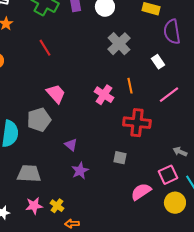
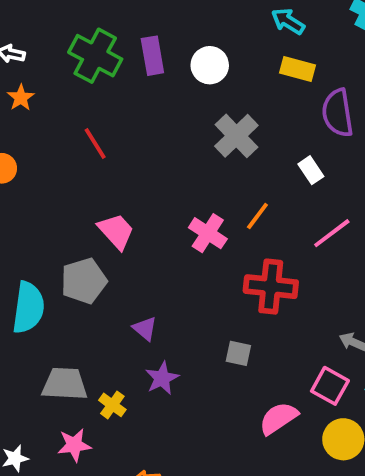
orange line: (130, 86) -> (257, 216), turned 49
pink square: (168, 175) -> (330, 386), turned -36
yellow cross: (57, 206) -> (112, 405), moved

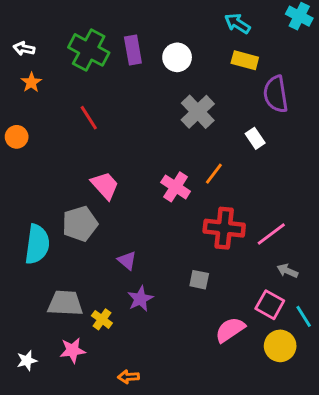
pink line: (332, 233) -> (271, 234), moved

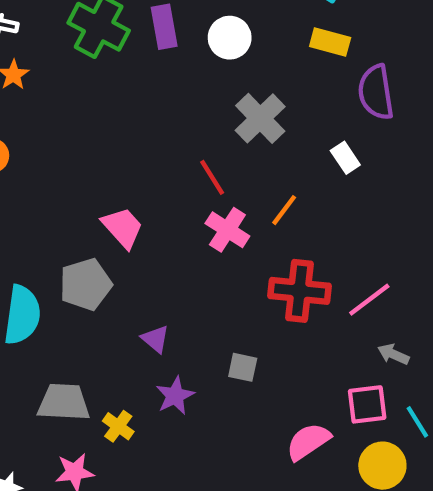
red line: (89, 118) -> (212, 177), moved
gray square: (199, 280) -> (243, 367), moved
pink square: (270, 305) -> (367, 404), turned -36

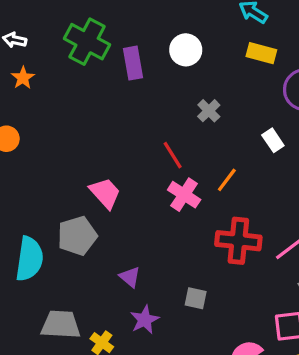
purple rectangle: (164, 27) -> (133, 63), moved
gray cross: (260, 118) -> (209, 111), size x0.6

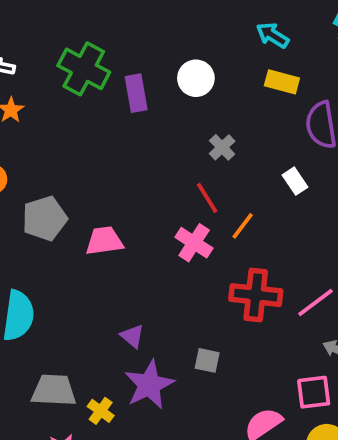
red line: (173, 155) -> (207, 198), moved
pink trapezoid: (105, 193) -> (104, 241), turned -56
gray pentagon: (77, 236) -> (45, 218), moved
purple star: (145, 320) -> (149, 385), size x1.5

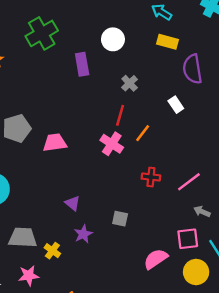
green cross: (84, 69) -> (42, 33), turned 32
purple rectangle: (136, 93) -> (82, 64), moved
red line: (207, 198) -> (120, 115), turned 48
red cross: (256, 295) -> (151, 177), size x0.6
purple star: (149, 385) -> (83, 234), size x0.6

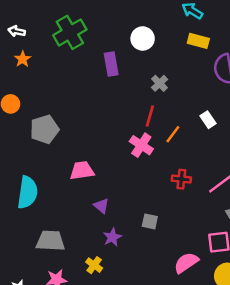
white rectangle: (176, 105) -> (208, 120), moved
pink trapezoid: (55, 143) -> (82, 171), moved
yellow cross: (52, 251) -> (94, 265), moved

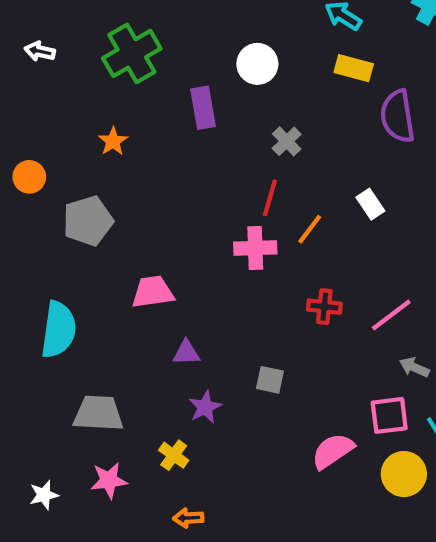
orange star: (23, 59) -> (113, 141), moved
pink cross: (141, 145) -> (255, 248), turned -35
purple triangle: (101, 206) -> (186, 353), turned -42

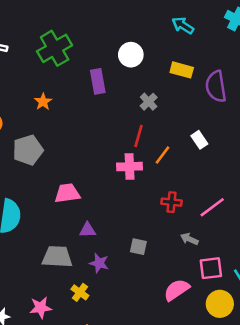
yellow rectangle: (354, 68) -> (182, 70), moved
gray arrow: (414, 367) -> (189, 239), moved
purple star: (205, 407) -> (99, 263), turned -30
gray trapezoid: (98, 413) -> (57, 257), moved

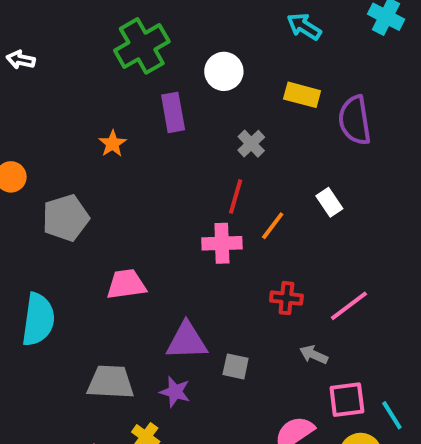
green cross: (55, 48) -> (142, 46), moved
orange star: (43, 102) -> (112, 144), moved
purple triangle: (88, 230) -> (187, 341), moved, size x1.6

